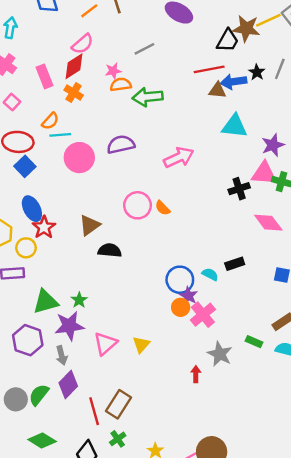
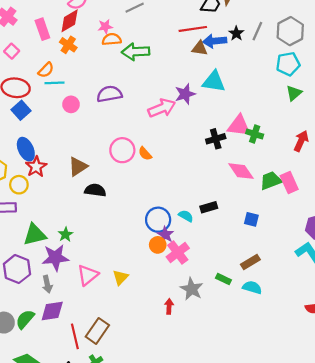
purple star: (273, 145) -> (185, 94), moved
pink circle: (79, 158) -> (71, 104), size x0.6
purple diamond: (68, 384) -> (52, 311), turned 35

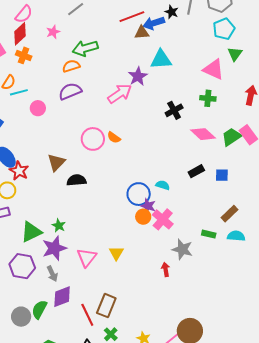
orange semicircle: (112, 39) -> (71, 66), moved
pink triangle: (239, 126) -> (214, 69), moved, turned 30
black rectangle: (209, 207) -> (196, 171), moved

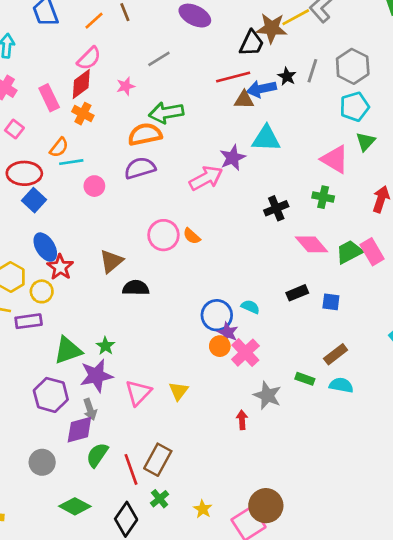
orange semicircle: (71, 66) -> (145, 134), size x1.4
purple diamond: (62, 297) -> (79, 430), moved
green semicircle: (39, 309) -> (97, 455), moved

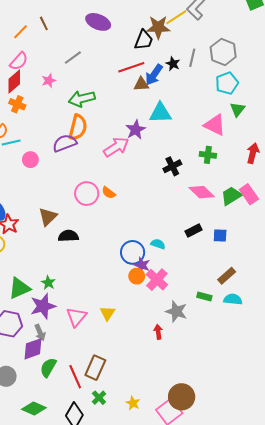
blue arrow: (261, 89) -> (154, 75), turned -40
orange semicircle: (145, 134) -> (78, 127), moved, turned 120

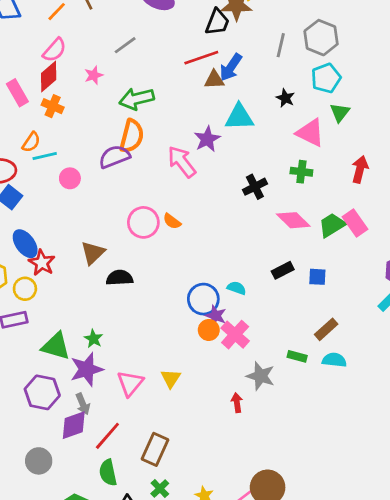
black star: (173, 64) -> (285, 98), moved
pink arrow: (116, 147) -> (182, 162), turned -95
green triangle: (19, 288) -> (56, 346), turned 40
green semicircle: (48, 367) -> (108, 473), moved, turned -42
red line: (75, 377) -> (107, 436), moved, turned 65

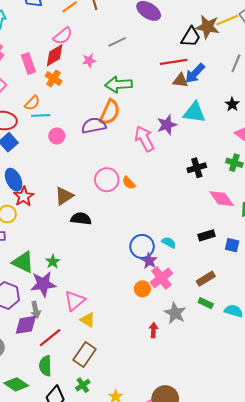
brown rectangle: (326, 329) -> (206, 279), moved
orange circle: (209, 330) -> (142, 289), moved
yellow triangle: (171, 378) -> (88, 320), moved, turned -42

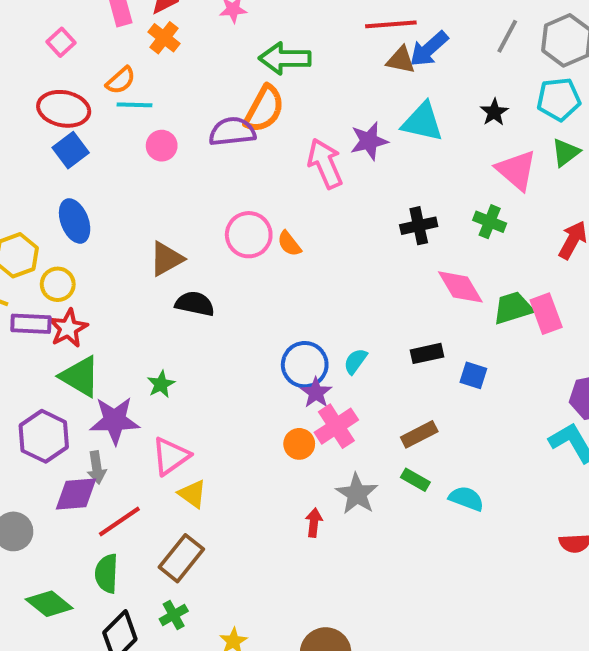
red star: (24, 196) -> (68, 328), moved
cyan semicircle: (169, 243) -> (355, 361), turned -88
green star: (53, 262) -> (161, 384), moved

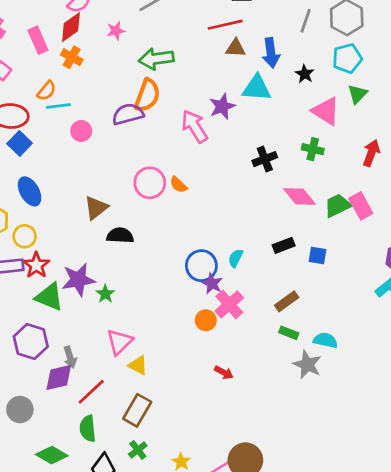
blue arrow: (429, 49) -> (271, 53), moved, turned -48
purple star: (115, 420) -> (78, 280), moved
gray star: (357, 494) -> (307, 365), moved
red arrow: (314, 523) -> (224, 372), turned 120

